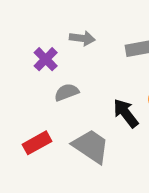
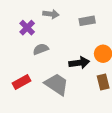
black arrow: (126, 113) -> (79, 63), turned 120

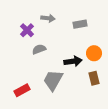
red rectangle: (21, 82) -> (22, 90), moved
gray trapezoid: (57, 84) -> (53, 80), turned -95

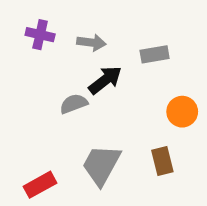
purple cross: (27, 30) -> (40, 35), moved, turned -32
black arrow: (73, 61) -> (105, 80), moved, turned -30
brown rectangle: (94, 78) -> (162, 161), moved

